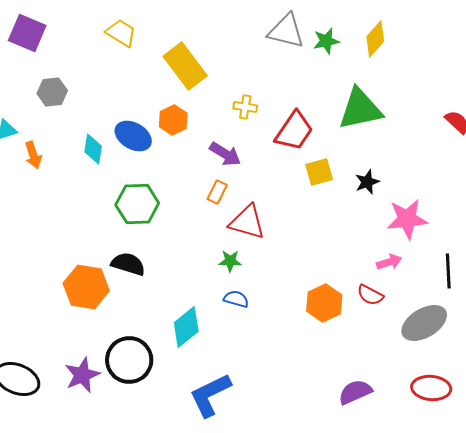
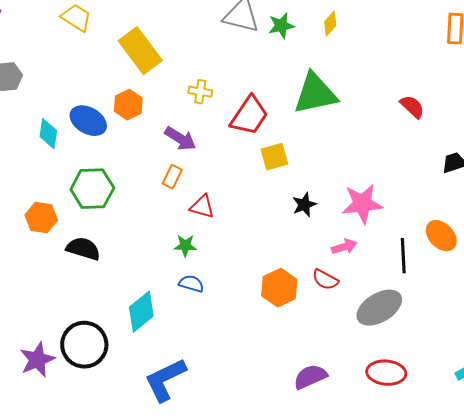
yellow diamond: (375, 39) -> (330, 24), size x0.7
black star: (367, 182) -> (304, 205), moved
red triangle: (247, 222) -> (202, 207), size x0.7
orange hexagon: (86, 287) -> (41, 218), moved, size x0.7

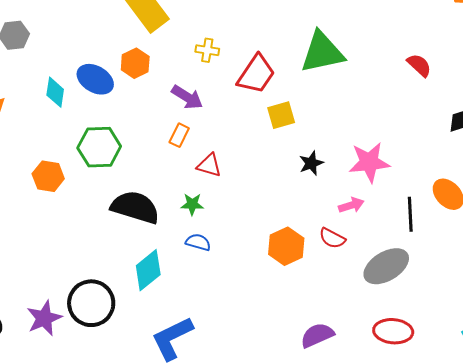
black semicircle: (83, 249) -> (135, 207), moved, size x1.4

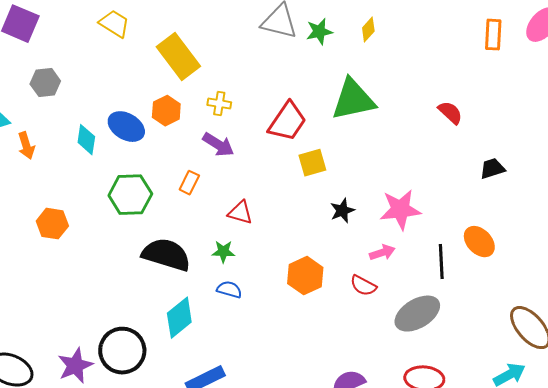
yellow cross: (207, 50) -> (219, 104), moved
orange rectangle: (179, 135) -> (189, 183), moved
orange hexagon: (48, 176) -> (52, 224), moved
orange hexagon: (286, 246) -> (305, 276), moved

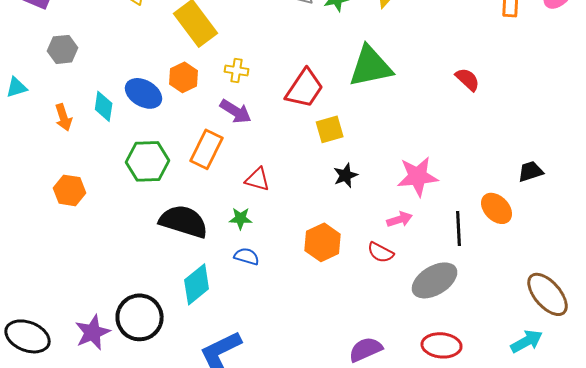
orange arrow: (26, 146) -> (64, 117), moved
black trapezoid: (492, 169) -> (531, 171), moved
orange rectangle: (189, 183) -> (207, 149), size x1.6
black star: (342, 211) -> (346, 175), moved

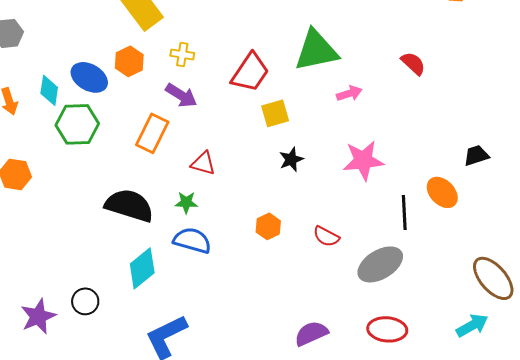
green hexagon: (148, 161) -> (77, 124), moved
pink arrow: (400, 219) -> (349, 93), moved
orange hexagon: (323, 242) -> (268, 226), size x0.7
blue semicircle: (247, 256) -> (192, 240), size x1.5
black circle: (140, 317) -> (85, 301), size x0.6

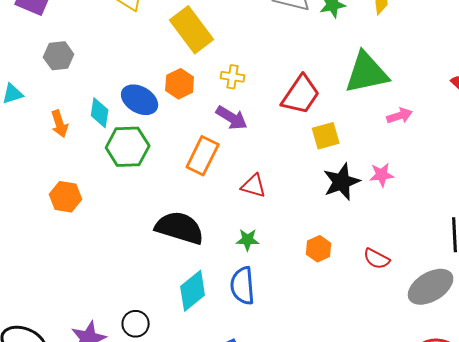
black star: (291, 159) -> (342, 182), size x1.5
pink star: (363, 160) -> (382, 175), moved, size x0.6
green star: (186, 202) -> (248, 240), moved
blue semicircle: (192, 240) -> (243, 286), moved, turned -111

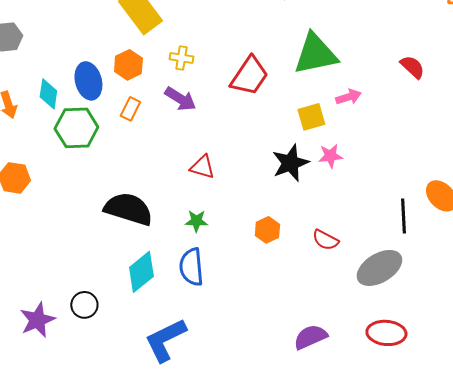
blue ellipse: (140, 100) -> (88, 81), turned 45
yellow square: (326, 136) -> (311, 117), moved
orange rectangle: (203, 156) -> (130, 109), moved, size x0.6

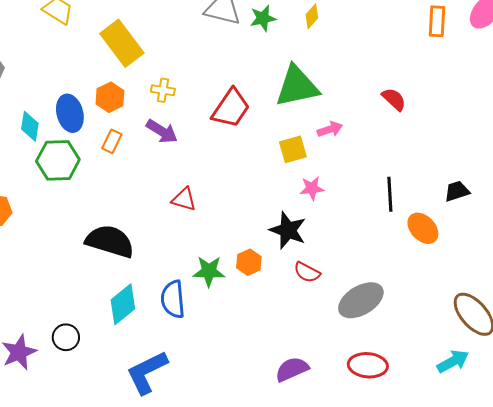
black star: (290, 163) -> (288, 230), moved, turned -30
black line: (403, 216) -> (390, 194), moved
green star: (196, 221) -> (209, 271), moved, size x1.4

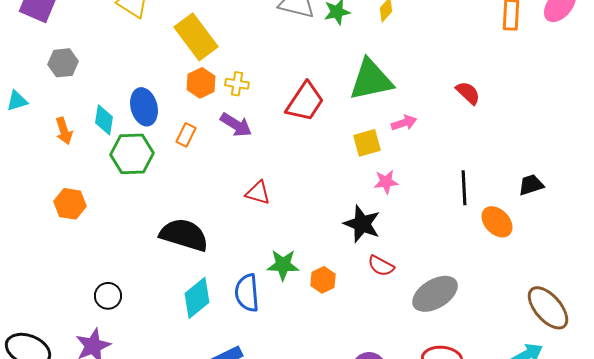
orange hexagon: (110, 97) -> (201, 83), moved
orange hexagon: (249, 262) -> (323, 280), moved
black circle: (66, 337) -> (108, 296), moved

